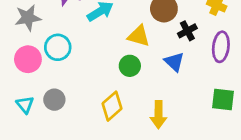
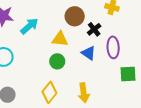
purple ellipse: (221, 47) -> (113, 47), moved

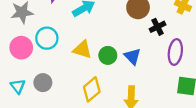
yellow triangle: (60, 39) -> (82, 50), moved
blue triangle: (89, 53) -> (132, 56), moved

